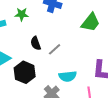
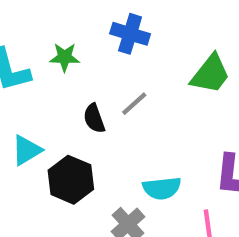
gray line: (55, 49) -> (134, 104), moved

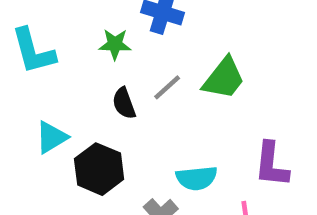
green star: (65, 57) -> (115, 44), moved
green trapezoid: (210, 74) -> (224, 78), moved

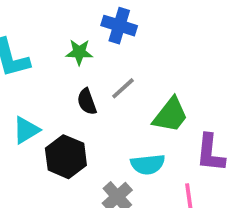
green trapezoid: (224, 78) -> (170, 115), moved

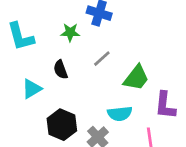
black semicircle: (87, 102) -> (61, 70), moved
black hexagon: (66, 157) -> (62, 125), moved

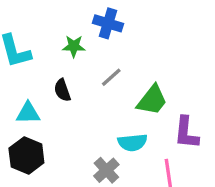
cyan triangle: (32, 89) -> (28, 113), turned 30
black hexagon: (62, 125) -> (26, 156), moved

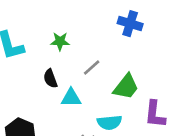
blue cross: (108, 23) -> (130, 24), moved
cyan triangle: (28, 113) -> (71, 98), moved

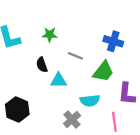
blue cross: (130, 24) -> (113, 41), moved
gray line: (92, 68) -> (75, 56), turned 64

